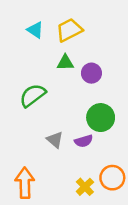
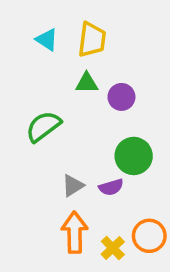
yellow trapezoid: (69, 30) -> (92, 40), turned 124
gray triangle: (55, 140) -> (73, 185), turned 48
orange arrow: (25, 183) -> (75, 232), moved

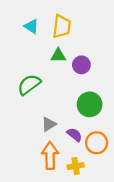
purple semicircle: (111, 187) -> (74, 135), moved, turned -126
orange circle: (149, 236) -> (97, 143), moved
yellow cross: (113, 248) -> (76, 166), turned 35

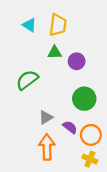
yellow cross: (76, 166) -> (90, 159), moved, turned 32

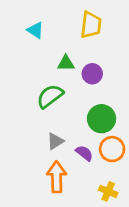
yellow trapezoid: (58, 25) -> (91, 25), moved
green semicircle: (27, 80) -> (50, 96), moved
orange circle: (91, 135) -> (112, 149), moved

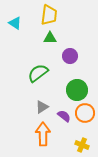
yellow trapezoid: (91, 25) -> (49, 15), moved
cyan triangle: (35, 30) -> (15, 23), moved
green triangle: (66, 63) -> (50, 38), moved

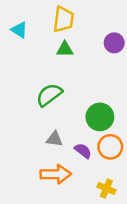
purple circle: (70, 56) -> (114, 43), moved
gray triangle: (42, 107) -> (54, 139), turned 40
orange arrow: (43, 134) -> (56, 174), turned 90

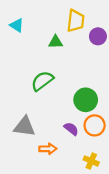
yellow trapezoid: (64, 19) -> (76, 21), moved
gray triangle: (54, 139) -> (24, 127), moved, size x1.5
orange arrow: (56, 174) -> (48, 149), size x0.7

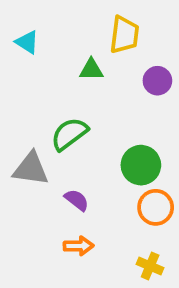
purple circle: (98, 36) -> (157, 81), moved
gray triangle: (24, 127) -> (31, 169), moved
purple semicircle: (71, 129) -> (77, 200), moved

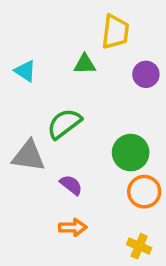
cyan triangle: (27, 42) -> (25, 71), moved

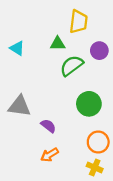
green semicircle: (64, 124) -> (72, 66), moved
orange circle: (144, 192) -> (98, 142), moved
orange arrow: (73, 227) -> (50, 155), turned 150

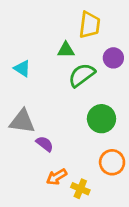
cyan triangle: (17, 48) -> (22, 68), moved
purple semicircle: (48, 126) -> (45, 144), moved
yellow cross: (95, 167) -> (80, 189), moved

